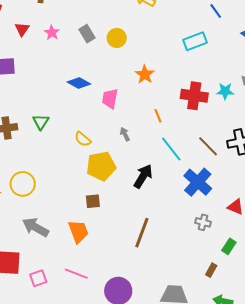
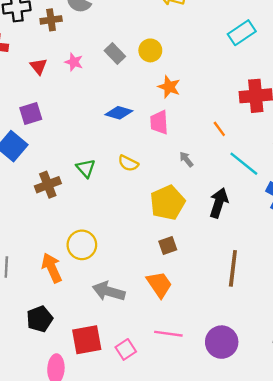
orange star: (145, 74) -> (169, 87), moved
yellow semicircle: (83, 139) -> (128, 163), moved

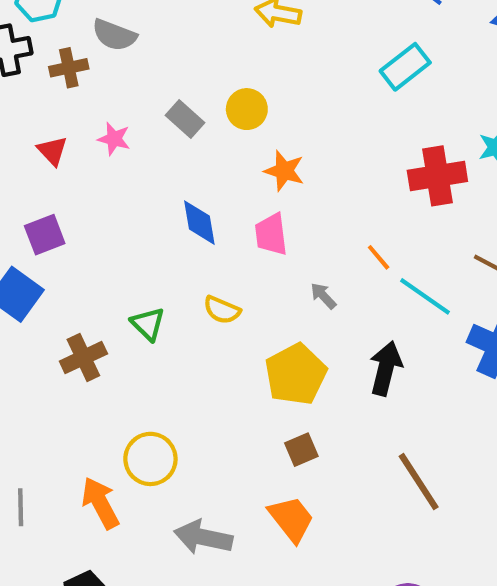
blue diamond: (119, 113) -> (199, 223), turned 68
orange line: (219, 129) -> (379, 257), moved
brown line: (233, 268) -> (419, 482), turned -36

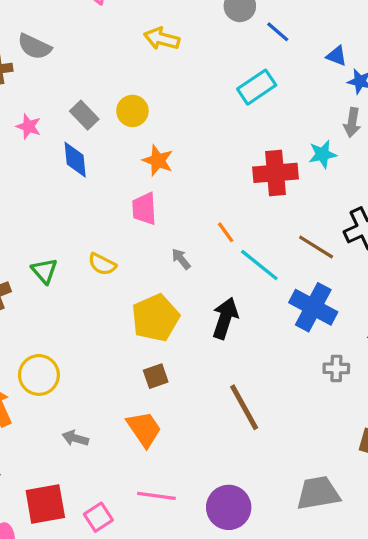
blue diamond: (199, 223) -> (75, 160), moved
gray arrow: (203, 537) -> (75, 438), size x0.6

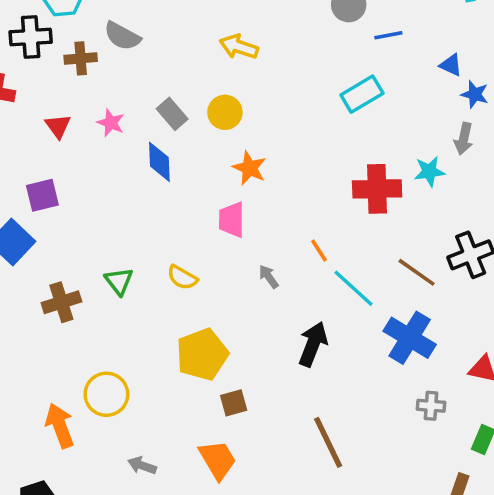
blue line: (278, 32) -> (388, 35), turned -55
yellow arrow: (162, 39) -> (239, 47), moved
yellow pentagon: (155, 318) -> (202, 354), moved

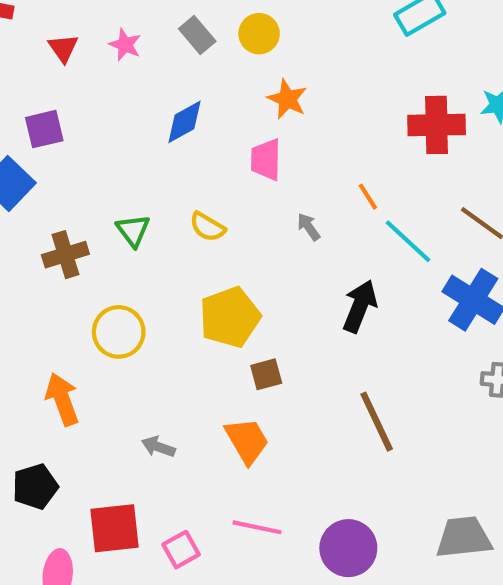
blue diamond: (159, 162) -> (185, 122), moved, turned 63
yellow circle: (106, 394) -> (119, 332), moved

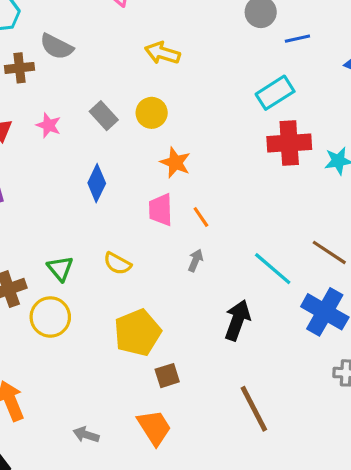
blue diamond: (185, 122) -> (97, 183), turned -33
red cross: (437, 125) -> (289, 143), moved
orange line: (368, 197) -> (201, 217), moved
gray arrow: (309, 227) -> (196, 260), turned 60
yellow circle: (119, 332) -> (50, 317), moved

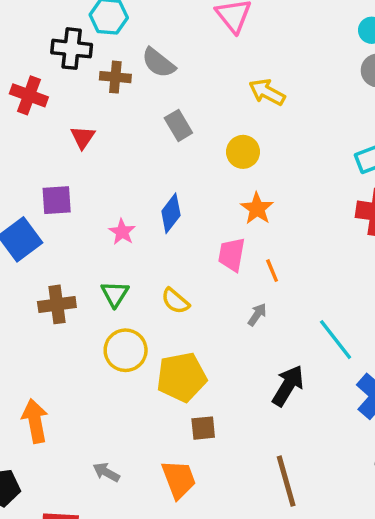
gray rectangle: (104, 116) -> (178, 125), moved
pink star: (48, 125) -> (122, 232), moved
yellow circle: (50, 317) -> (126, 350), moved

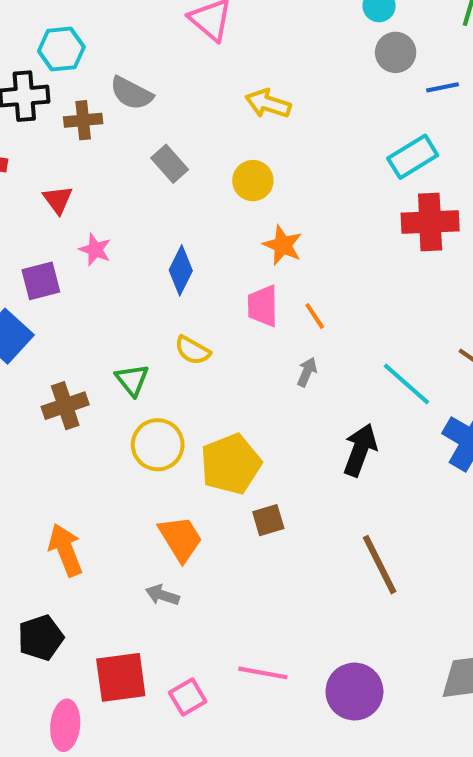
pink star: (122, 232) -> (95, 250), moved
yellow semicircle: (175, 301) -> (193, 350), moved
orange trapezoid: (179, 479) -> (180, 539), moved

